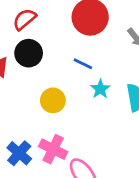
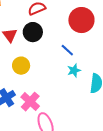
yellow circle: (53, 100) -> (21, 66), moved

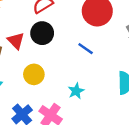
cyan star: (74, 70) -> (76, 91), moved

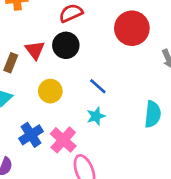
blue line: (86, 49) -> (98, 86), moved

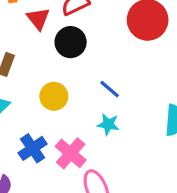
red triangle: (35, 50) -> (38, 19), moved
cyan star: (96, 116) -> (108, 124), turned 30

